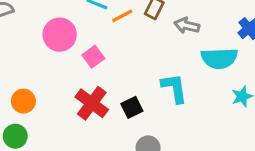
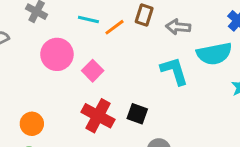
cyan L-shape: (174, 88) -> (174, 71), moved
black square: (132, 107) -> (137, 114), turned -35

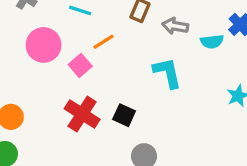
orange line: (115, 27) -> (104, 42), moved
cyan semicircle: (214, 54) -> (212, 42), moved, size x0.6

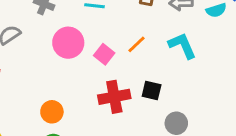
orange line: (104, 42) -> (136, 44), moved
red cross: (82, 114) -> (114, 97), turned -32

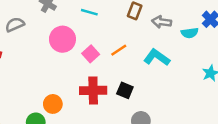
cyan L-shape: (182, 45) -> (157, 57), turned -40
orange circle: (52, 112) -> (53, 104), moved

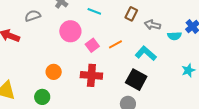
black square: (125, 90) -> (136, 80), moved, size x1.5
orange circle: (53, 104) -> (54, 72), moved

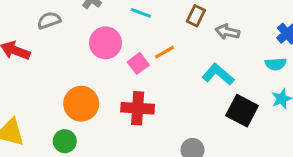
cyan semicircle: (174, 36) -> (276, 64), moved
orange line: (115, 44) -> (165, 52), moved
orange circle: (54, 72) -> (81, 104), size x1.5
black square: (136, 80) -> (242, 111), moved

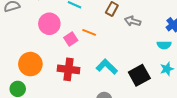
orange line: (165, 52) -> (89, 32), turned 48
cyan L-shape: (218, 74) -> (107, 67), moved
black square: (242, 111) -> (139, 75), turned 30

